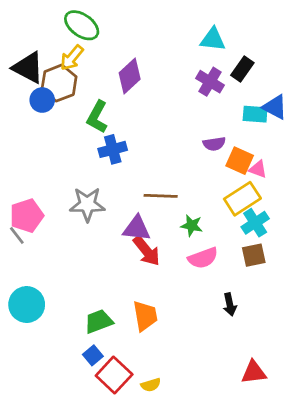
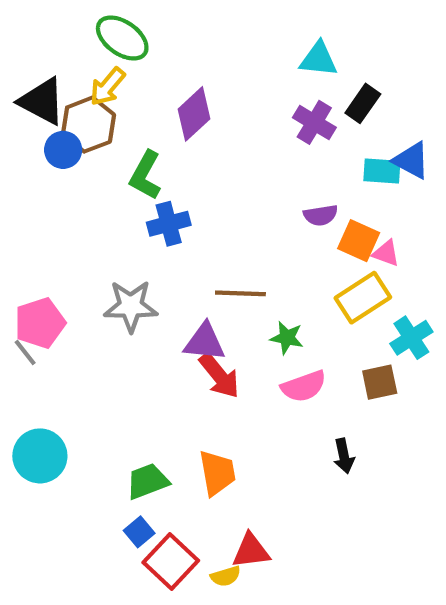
cyan cross: (255, 223) -> (411, 338), moved
red triangle: (254, 372) -> (251, 551), moved

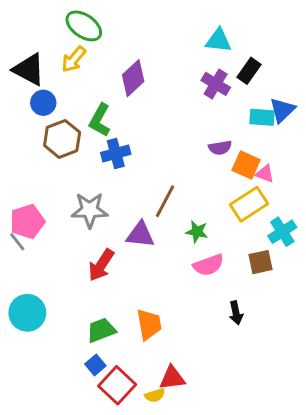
brown hexagon: (88, 125) -> (62, 139), moved
blue triangle: (411, 160) -> (282, 110), turned 48
brown line: (240, 293) -> (165, 201), turned -64
red arrow: (219, 376) -> (101, 265), moved, turned 72

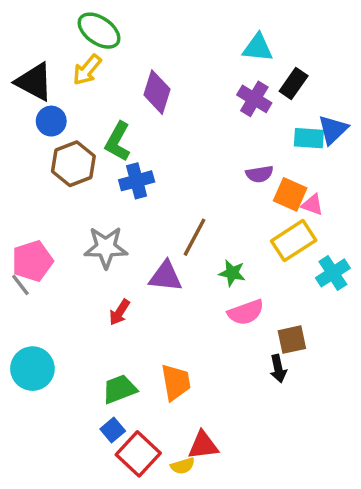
purple diamond: (133, 78) -> (157, 92), turned -30
brown square: (261, 262) -> (292, 340), moved
red arrow: (101, 265) -> (119, 312), size x0.7

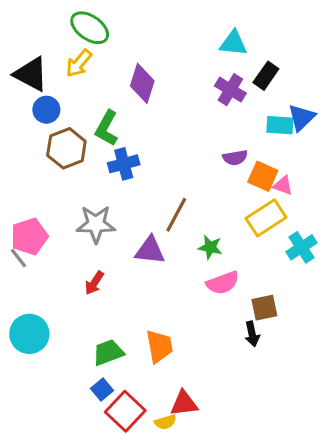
red arrow: (119, 312) -> (94, 283), moved

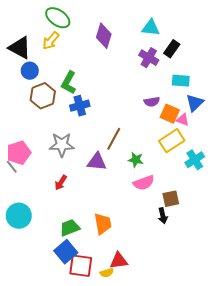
purple diamond: (142, 83) -> (104, 36), moved
blue triangle: (302, 117) -> (195, 103), moved
blue square: (102, 390) -> (66, 252), size x1.6
red square: (125, 411) -> (81, 266), turned -35

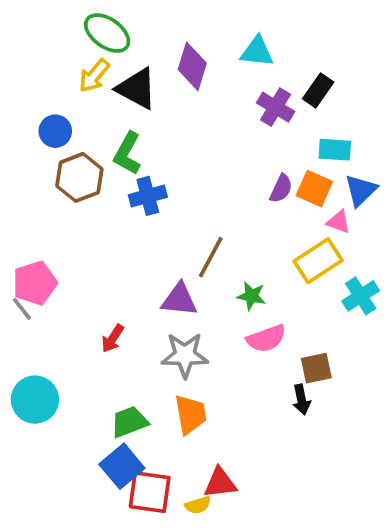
cyan triangle: (151, 28) -> (257, 52), moved
black triangle: (20, 48) -> (137, 89), moved
purple semicircle: (152, 102) -> (281, 189), turned -56
orange square: (170, 114) -> (314, 189), moved
gray star: (62, 145) -> (185, 355), moved

